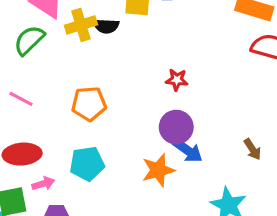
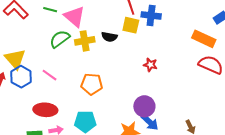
yellow cross: (81, 25) -> (85, 41), moved
red star: (177, 80) -> (150, 65), moved

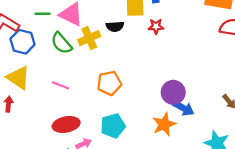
green semicircle: (60, 39) -> (61, 43), turned -80
red star: (150, 65) -> (156, 26), moved
blue hexagon: (21, 77) -> (23, 42), moved

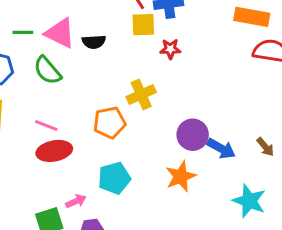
black semicircle: (115, 26) -> (94, 42), moved
yellow cross: (89, 38) -> (141, 94), moved
blue arrow: (183, 108) -> (221, 149), moved
red ellipse: (66, 124) -> (54, 151), moved

